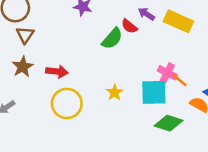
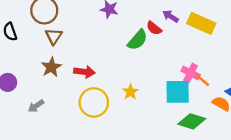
yellow star: (115, 92) -> (130, 92), moved

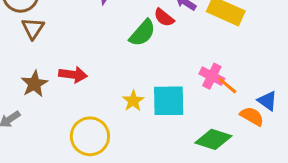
brown star: (51, 67) -> (34, 84), moved
cyan square: (178, 92) -> (169, 101), moved
yellow circle: (94, 102) -> (90, 136), moved

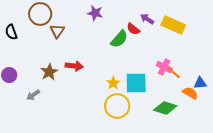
brown triangle: (33, 28) -> (57, 31), moved
blue triangle: (267, 101) -> (200, 83), turned -40
yellow circle: (90, 136) -> (117, 106), moved

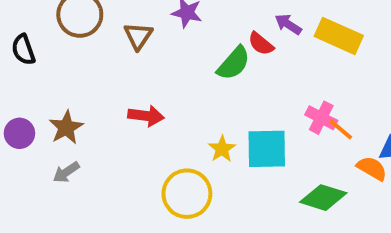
brown triangle: (57, 31) -> (138, 36), moved
brown star: (49, 72) -> (66, 127), moved
yellow circle: (117, 106) -> (187, 194), moved

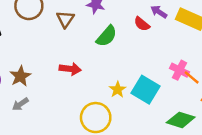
green semicircle: (234, 63) -> (107, 36), moved
cyan square: (267, 149) -> (145, 90), turned 32

